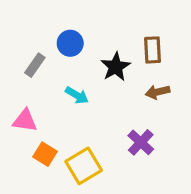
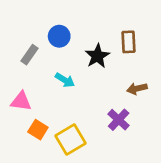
brown arrow: (158, 92) -> (137, 89), moved

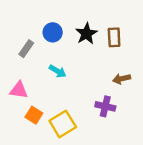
black star: (97, 56) -> (86, 34), moved
purple cross: (119, 120) -> (105, 106), turned -30

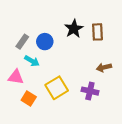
blue circle: (53, 32) -> (45, 42), moved
cyan arrow: (58, 71) -> (32, 61), moved
yellow square: (63, 124) -> (57, 88), moved

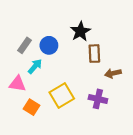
brown rectangle: (97, 32) -> (94, 54), moved
cyan arrow: (32, 61) -> (35, 66), turned -80

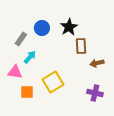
blue circle: (49, 45) -> (42, 28), moved
purple cross: (98, 99) -> (95, 93), moved
orange square: (31, 107) -> (27, 92), turned -32

